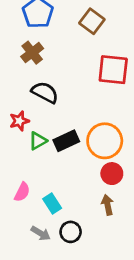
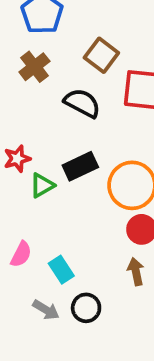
brown square: (92, 21) -> (101, 55), moved
black semicircle: (45, 92) -> (82, 103), moved
black rectangle: (66, 141) -> (80, 166), moved

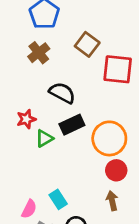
black semicircle: (82, 103) -> (62, 93), moved
pink semicircle: (21, 254) -> (29, 209), moved

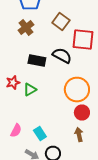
black semicircle: (62, 93) -> (62, 56), moved
red star: (26, 119) -> (13, 82), moved
black rectangle: (72, 125) -> (37, 60), moved, turned 36
pink semicircle: (29, 209) -> (16, 130), moved

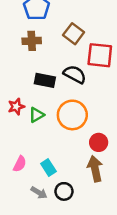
brown cross: (26, 28) -> (32, 41), turned 35
orange circle: (77, 90) -> (72, 115), moved
brown arrow: (79, 134) -> (95, 169), size x1.5

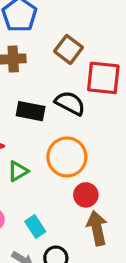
green triangle: (36, 115) -> (18, 171), moved
red circle: (99, 142) -> (86, 195), moved

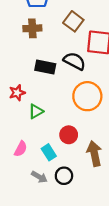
orange circle: (67, 157) -> (87, 96), moved
red circle: (86, 195) -> (69, 135), moved

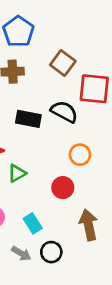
orange circle: (87, 96) -> (80, 155), size x0.6
red circle: (69, 135) -> (63, 188), moved

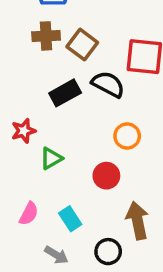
brown square: (63, 63) -> (82, 45), moved
black rectangle: (28, 119) -> (65, 93), turned -40
black circle: (51, 252) -> (108, 252), moved

